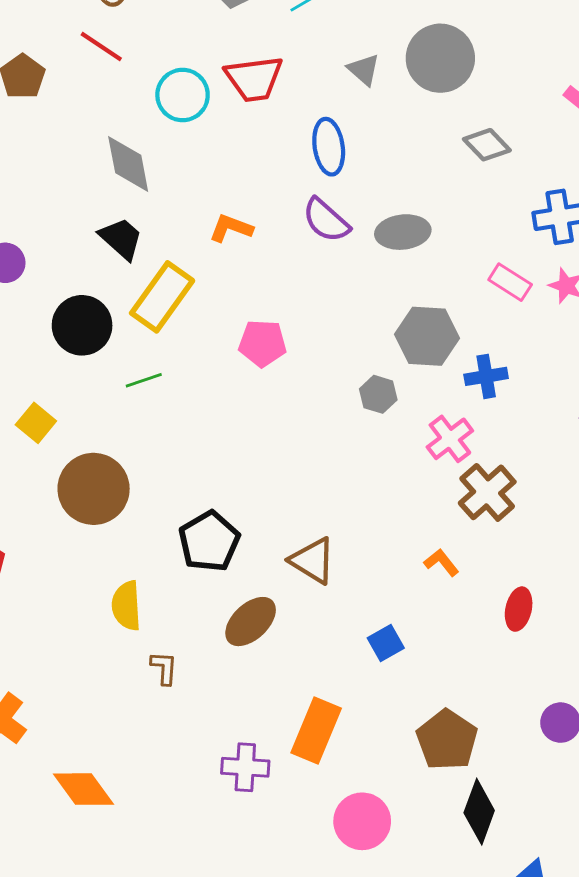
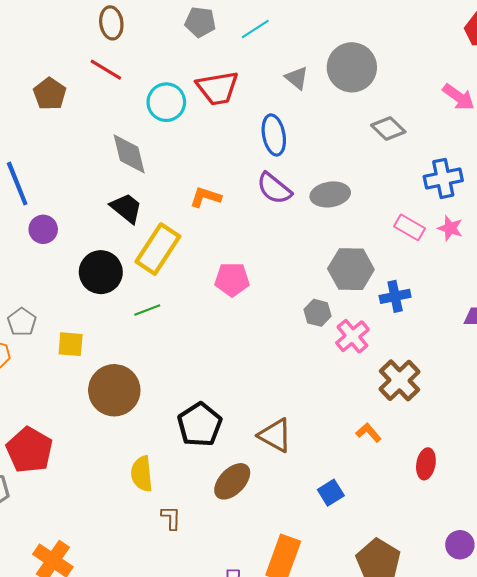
yellow square: (36, 423) -> (71, 344), turned -32
pink cross: (450, 439) -> (352, 336), moved

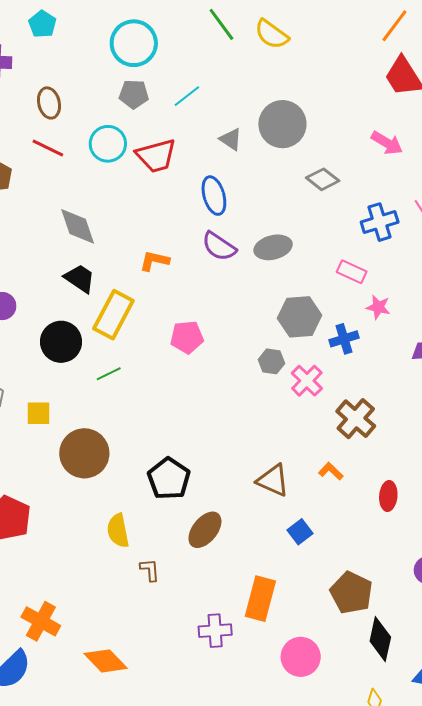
cyan circle: (166, 102) -> (108, 144), moved
pink star: (450, 228) -> (378, 307), moved
brown triangle: (275, 435) -> (273, 480), moved

